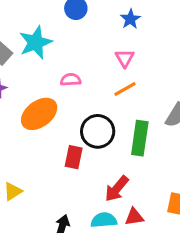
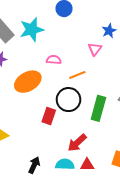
blue star: (130, 19) -> (109, 31), moved
orange line: (125, 89) -> (77, 75), moved

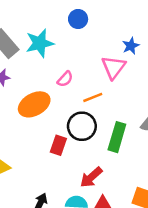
pink triangle: (95, 49) -> (114, 67), size x1.5
pink semicircle: (54, 60) -> (65, 79), turned 128

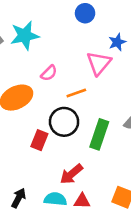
blue circle: (78, 19) -> (85, 13), moved

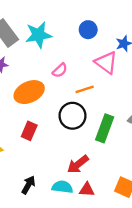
blue circle: (85, 13) -> (88, 30), moved
pink triangle: (99, 63) -> (106, 62), turned -35
red rectangle: (39, 140) -> (29, 131), moved

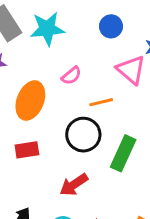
orange ellipse: (29, 92) -> (30, 101), turned -48
red rectangle: (29, 131) -> (27, 150), turned 54
red arrow: (78, 164) -> (74, 185), moved

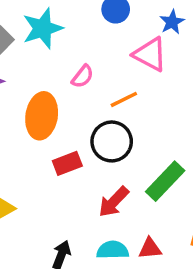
red rectangle: (27, 150) -> (67, 163), moved
green rectangle: (123, 153) -> (165, 181), moved, turned 32

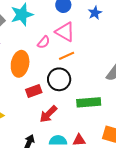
pink triangle: (150, 54) -> (65, 32), moved
green rectangle: (165, 181) -> (89, 102), turned 40
red arrow: (114, 202) -> (48, 114), moved

